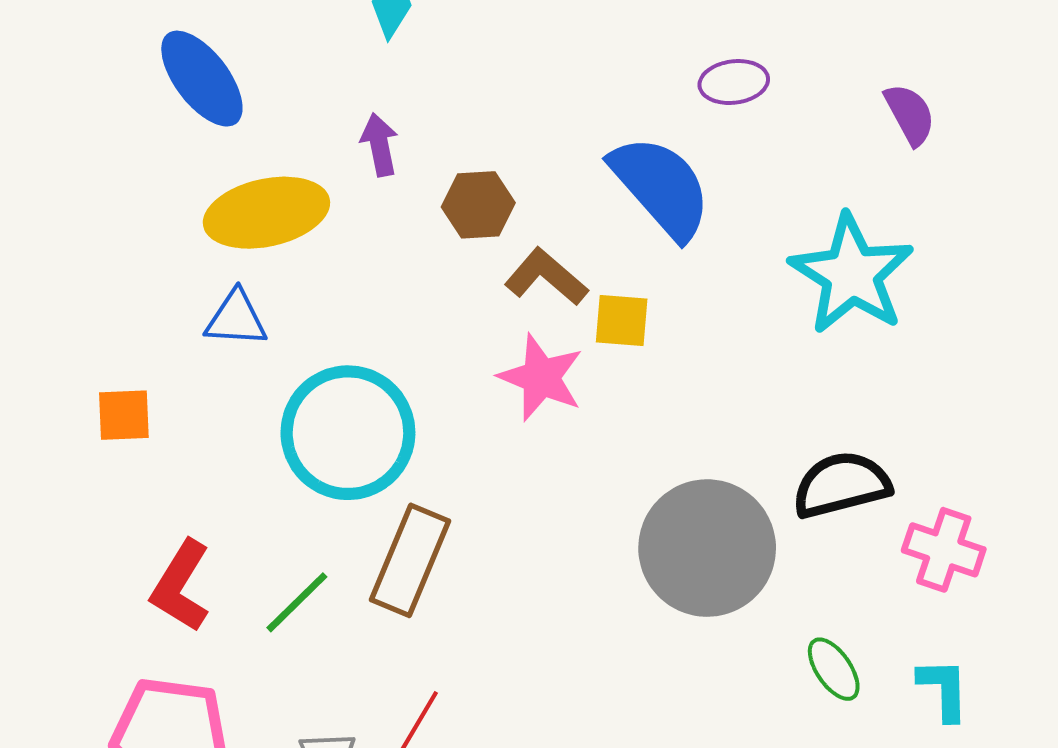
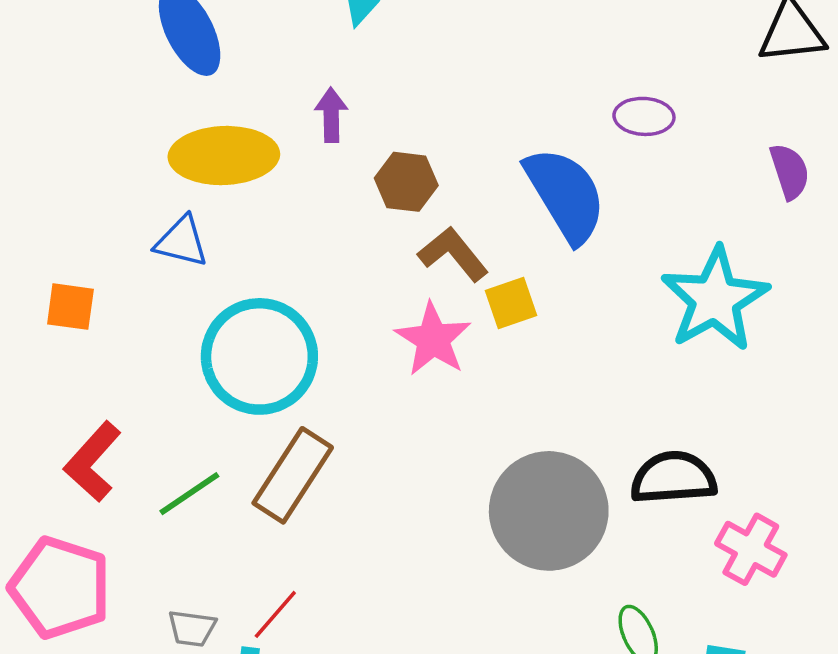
yellow square: (622, 320) -> (511, 303), turned -34

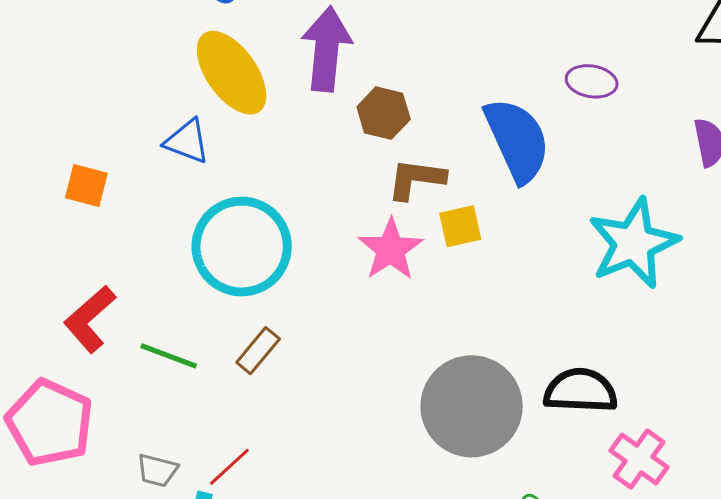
purple arrow: (331, 115) -> (327, 49), size x1.8
yellow ellipse: (224, 156) -> (232, 73), turned 50
brown L-shape: (453, 254) -> (416, 179), turned -50
brown rectangle: (293, 475) -> (258, 351), size x0.6
green line: (189, 494) -> (169, 356), turned 48

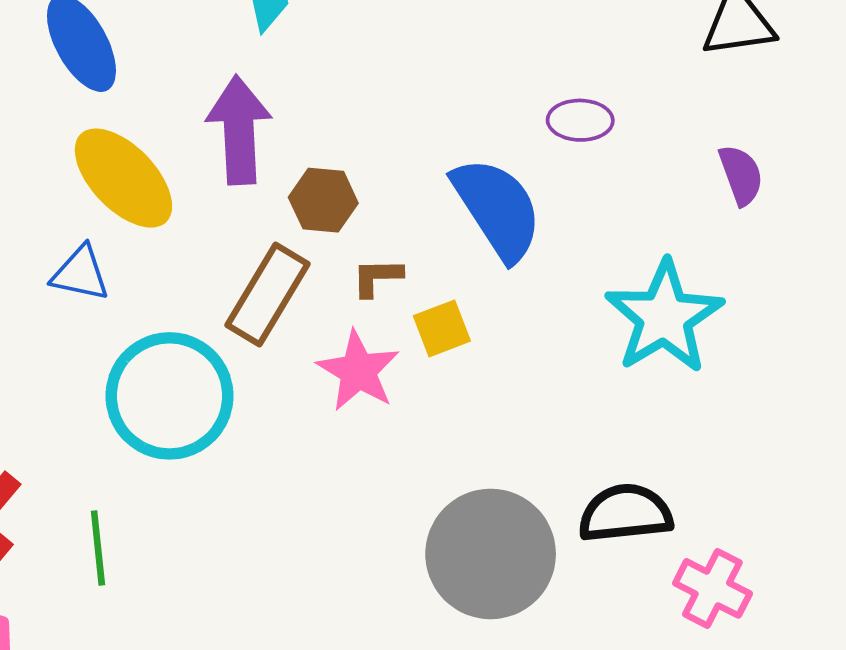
brown L-shape: (416, 179) -> (377, 277), size x0.7
brown rectangle: (258, 351) -> (267, 294), moved, size x1.6
green line: (169, 356) -> (98, 548), turned 72

